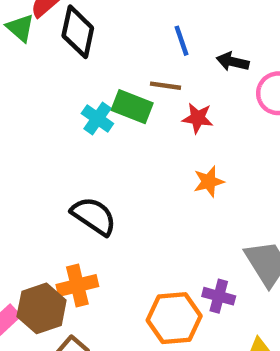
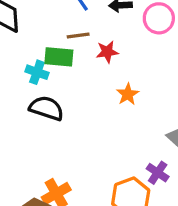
black semicircle: (94, 216) -> (46, 108), moved
purple cross: (219, 296) -> (158, 173), turned 35

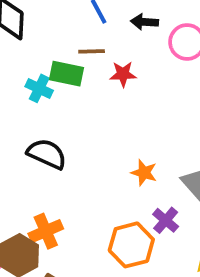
orange star: (128, 94) -> (144, 173), moved, turned -30
black semicircle: (46, 108) -> (47, 154), moved

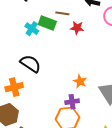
purple cross: (166, 220) -> (72, 102), moved, turned 32
orange cross: (46, 231) -> (14, 87), moved

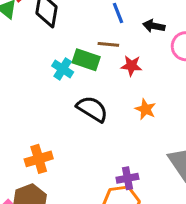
black semicircle: (30, 64) -> (92, 109), moved
orange star: (80, 81) -> (145, 109), moved

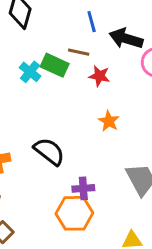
black arrow: (154, 26) -> (126, 38), size x1.5
black semicircle: (92, 109) -> (49, 151), moved

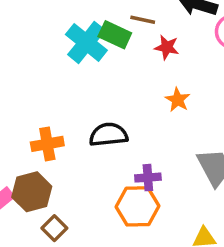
cyan cross: (30, 72) -> (86, 42), size x1.6
black semicircle: (49, 151) -> (108, 135), turned -44

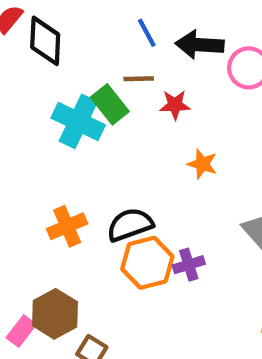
green rectangle: (115, 35) -> (110, 104), turned 40
orange cross: (47, 144) -> (67, 226), moved
orange hexagon: (138, 206) -> (147, 263), moved

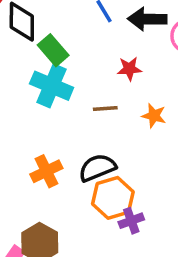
brown line: (139, 79) -> (105, 108), moved
green rectangle: (110, 104) -> (53, 50), moved
purple cross: (189, 265) -> (131, 221), moved

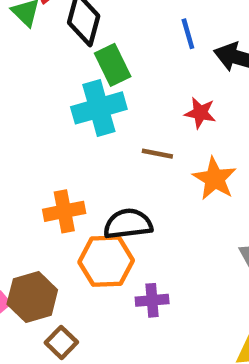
cyan cross: (52, 86) -> (99, 108), turned 36
orange star: (154, 116) -> (215, 179), size x1.4
orange hexagon: (113, 198) -> (106, 261), moved

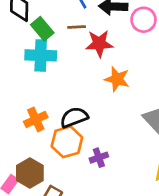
cyan cross: (99, 108) -> (41, 55), turned 32
red star: (200, 113) -> (99, 44), size x1.5
brown line: (157, 154) -> (77, 27), moved

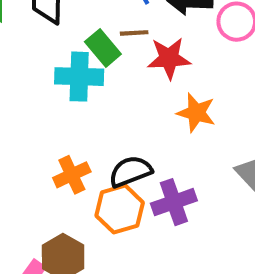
green rectangle: (42, 29) -> (103, 48), moved
purple cross: (99, 158) -> (174, 202), moved, size x1.5

